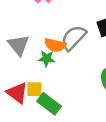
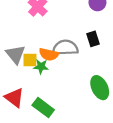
gray semicircle: (73, 38) -> (65, 48), turned 45
yellow square: (34, 89) -> (30, 60), moved

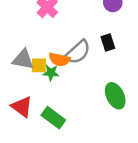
gray semicircle: (65, 48) -> (78, 52), turned 140
gray triangle: (15, 54) -> (23, 59), turned -40

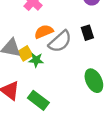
orange semicircle: (59, 59) -> (44, 32), moved, turned 144
yellow square: (39, 65) -> (25, 53), turned -32

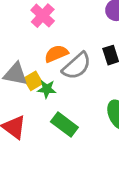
green rectangle: (38, 100) -> (64, 124), moved

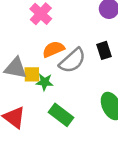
yellow square: (33, 81) -> (32, 74), turned 30

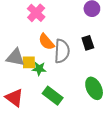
orange semicircle: (53, 49) -> (46, 42), turned -108
gray semicircle: (72, 61) -> (62, 51), turned -45

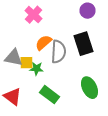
orange semicircle: (46, 42) -> (44, 43), turned 90
black rectangle: (88, 43) -> (84, 44), size x1.6

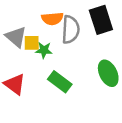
orange semicircle: (44, 43) -> (52, 19), turned -144
gray triangle: (14, 58) -> (16, 37), turned 30

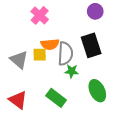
yellow square: (32, 43) -> (40, 55), moved
green star: (44, 50) -> (72, 71), moved

